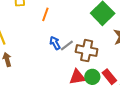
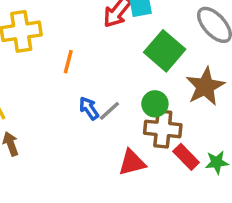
brown cross: (87, 51) -> (163, 129), moved
green circle: (92, 77) -> (155, 104), moved

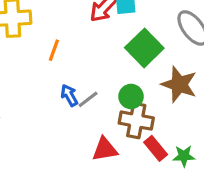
brown star: (205, 86) -> (179, 84), turned -30

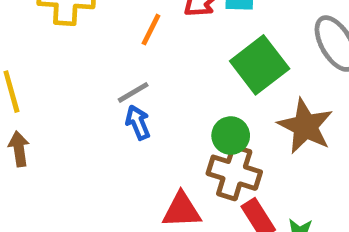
orange line: (54, 50) -> (151, 30), moved
gray line: (88, 99) -> (133, 92), moved

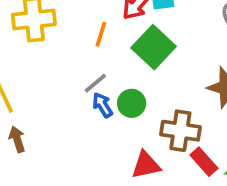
green square: (260, 65) -> (154, 47), moved
green circle: (231, 136) -> (132, 103), moved

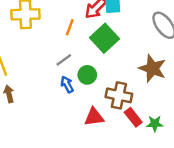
blue arrow: (103, 105) -> (67, 84), moved

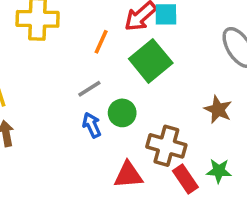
brown star: (152, 68) -> (218, 110), size x0.7
green star: (155, 124) -> (219, 171), moved

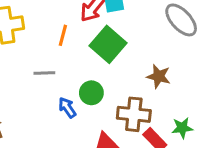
gray line: (89, 89) -> (44, 73), moved, turned 40
brown star: (218, 110) -> (159, 76), moved

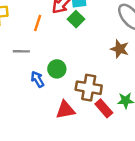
green square: (108, 44) -> (76, 19), moved, size x0.6
brown star: (159, 76) -> (120, 49), moved

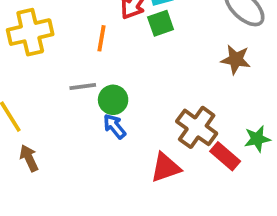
green square: (76, 19) -> (161, 23), turned 35
green circle: (57, 69) -> (113, 100), moved
brown cross: (89, 88) -> (197, 127), turned 35

